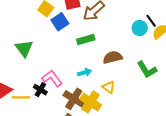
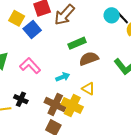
cyan circle: (140, 28) -> (112, 15), moved
green rectangle: (86, 39) -> (77, 43), moved
pink L-shape: (52, 78) -> (30, 66), moved

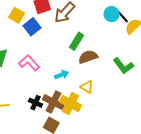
green rectangle: (77, 43) -> (76, 41), turned -36
black cross: (21, 99) -> (35, 103), moved

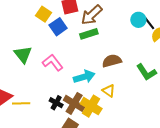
green rectangle: (76, 41) -> (89, 34), moved, turned 36
cyan arrow: (62, 75) -> (84, 77), size x1.5

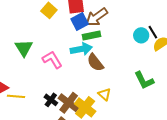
cyan circle: (138, 20) -> (141, 35), moved
blue square: (58, 27) -> (80, 21), moved
brown semicircle: (112, 61) -> (95, 62), moved, turned -120
cyan arrow: (84, 77) -> (81, 49), moved

